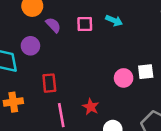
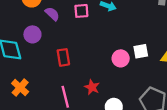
red rectangle: (49, 83) -> (63, 57), moved
orange cross: (13, 102) -> (20, 88), turned -36

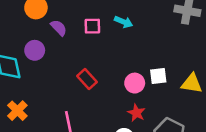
red rectangle: (63, 57) -> (87, 79), moved, turned -36
red star: (92, 87) -> (136, 113), moved

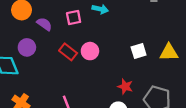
red rectangle: (87, 79) -> (68, 52), moved
pink circle: (135, 83) -> (90, 51), moved

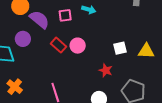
purple semicircle: (44, 24) -> (39, 20), size x1.5
red star: (125, 87) -> (106, 70), moved

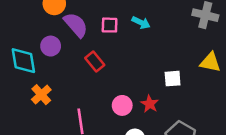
pink circle: (78, 46) -> (122, 105), moved
yellow triangle: (146, 51) -> (210, 62), moved
orange cross: (15, 87) -> (41, 95), moved

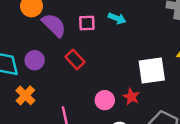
purple circle: (51, 46) -> (35, 60), moved
white square: (173, 79) -> (152, 70), size x1.6

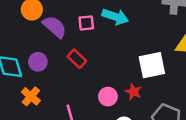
cyan arrow: (117, 18) -> (115, 17), size x1.5

